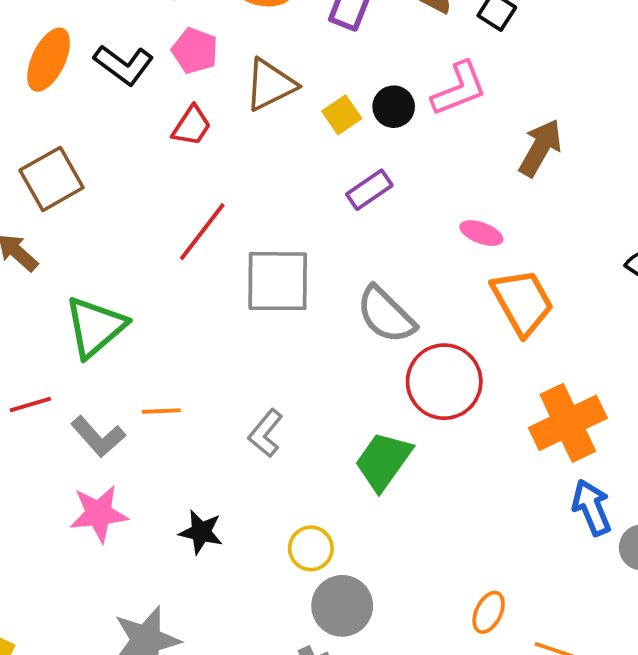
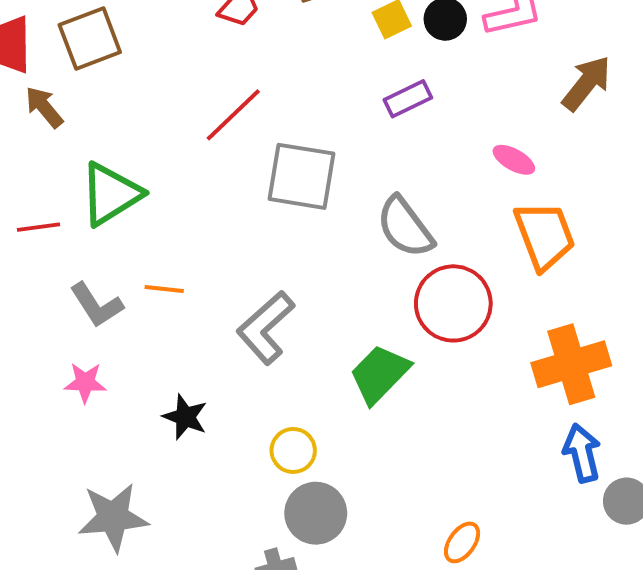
red line: (30, 404) -> (39, 227), moved
gray L-shape: (266, 433) -> (266, 328), size x1.5
pink star: (99, 514) -> (85, 382), size x0.7

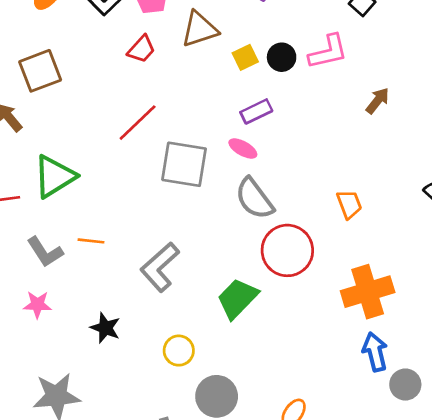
brown arrow: (586, 83) -> (378, 101), size x0.7
pink ellipse: (514, 160) -> (243, 148), moved
orange trapezoid: (544, 236) -> (349, 204), size x0.6
gray circle: (316, 513) -> (217, 396), moved

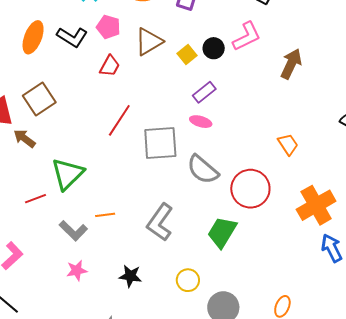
brown arrow: (378, 101) -> (291, 64), size x1.4
gray semicircle: (254, 199) -> (203, 170), moved

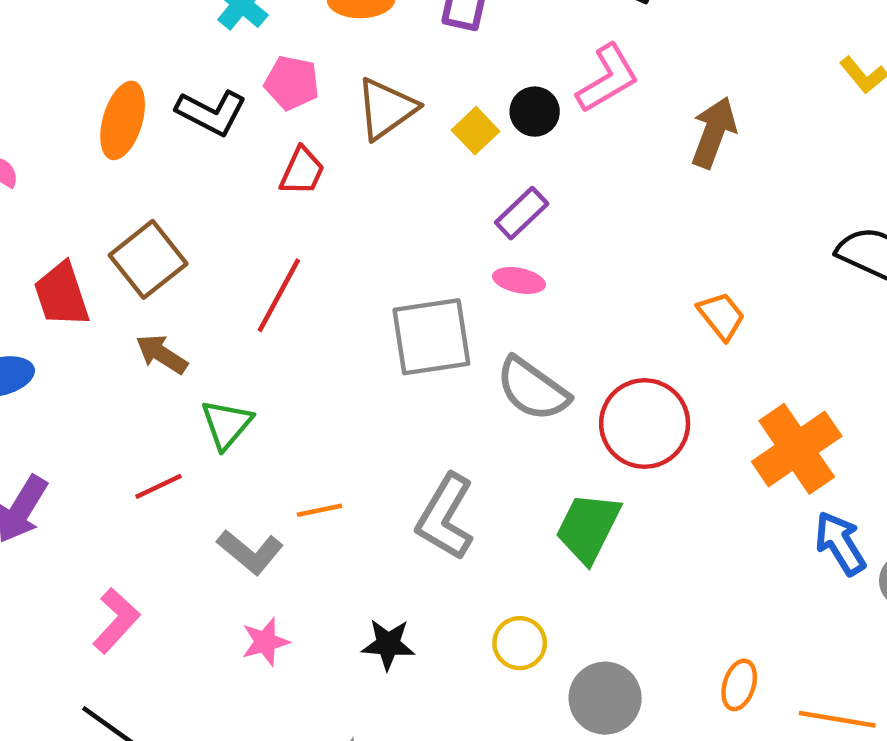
red line: (119, 120) -> (279, 295), moved
brown arrow: (24, 138) -> (162, 354), moved
green triangle: (68, 174) -> (227, 424), size x0.7

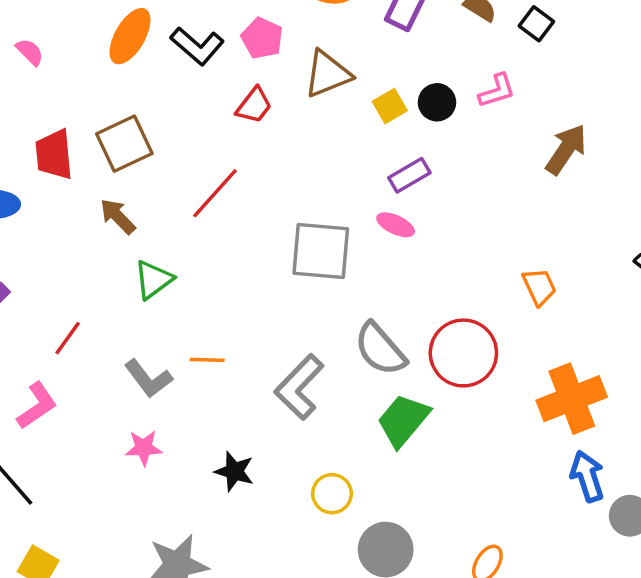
pink L-shape: (608, 79) -> (497, 91), size x0.7
gray semicircle: (533, 389) -> (380, 349), moved
red line: (158, 486) -> (68, 338), moved, turned -42

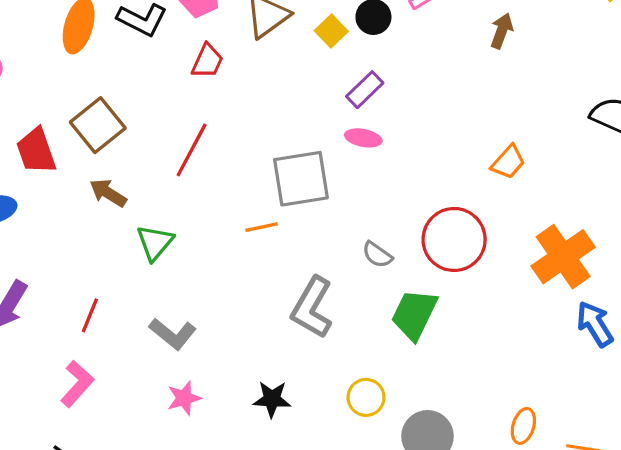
brown arrow: (566, 149) -> (502, 31), size x0.7
orange trapezoid: (539, 287) -> (508, 162), turned 81
gray semicircle: (380, 349) -> (377, 255), size x0.6
orange line: (207, 360) -> (261, 227), moved

